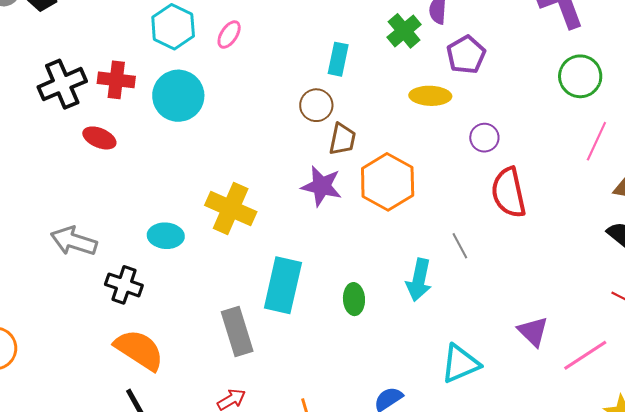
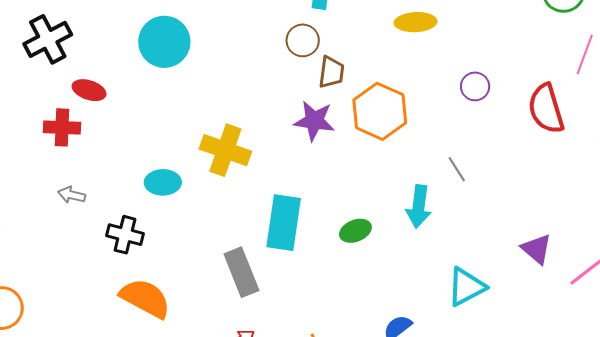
red cross: (116, 80) -> (62, 127), moved
purple circle: (484, 138) -> (475, 86), moved
red semicircle: (509, 193) -> (546, 109), moved
gray arrow: (74, 241) -> (72, 195), size x0.6
green ellipse: (354, 299) -> (355, 231), turned 76

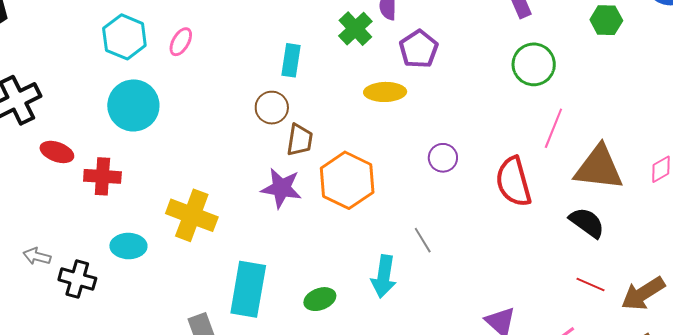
red cross: (62, 127) -> (102, 176), moved
black cross: (125, 235) -> (77, 279), moved

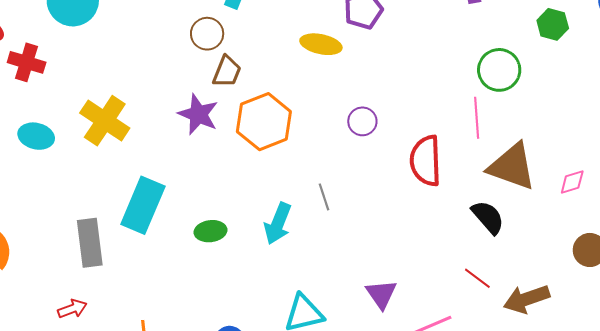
green circle: (534, 64) -> (499, 70), moved
pink line: (553, 128) -> (477, 118), turned -39

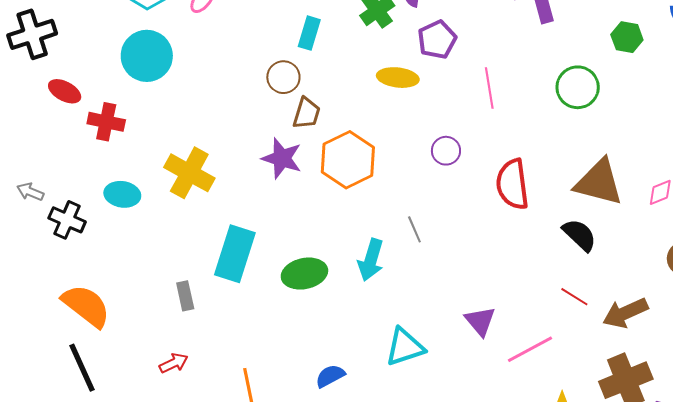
pink line: (477, 118) -> (489, 88), moved
green ellipse: (211, 231) -> (304, 274), size x1.4
gray rectangle: (90, 243) -> (185, 296), size x0.6

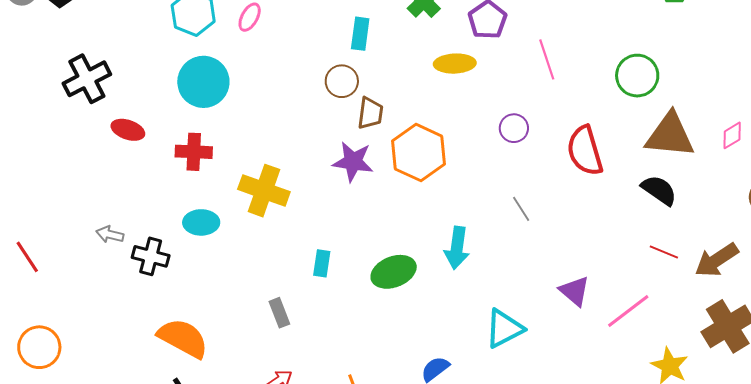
green circle: (578, 87) -> (637, 76), moved
red cross: (106, 122) -> (194, 152), moved
gray line: (414, 229) -> (521, 209), moved
cyan rectangle: (235, 254) -> (322, 263), size x0.5

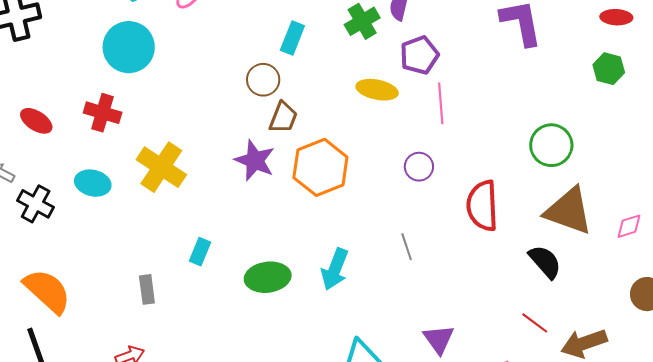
pink line: (547, 59) -> (441, 103), moved
red ellipse: (128, 130) -> (36, 121), moved

